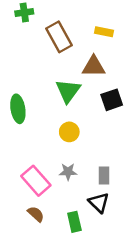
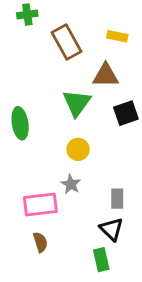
gray star: (68, 172) -> (71, 184), moved, turned 30
pink rectangle: (36, 181) -> (40, 204), turned -56
brown semicircle: (36, 214) -> (40, 242), turned 30
green rectangle: (74, 222) -> (101, 260), moved

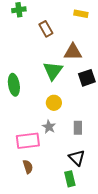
yellow rectangle: (117, 36) -> (81, 14), moved
brown rectangle: (66, 42) -> (46, 29), size x0.7
gray rectangle: (117, 199) -> (78, 128), moved

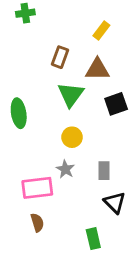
yellow rectangle: (81, 14) -> (101, 31), moved, turned -64
brown rectangle: (46, 29) -> (60, 57), moved, turned 49
black triangle: (77, 158) -> (115, 203), moved

